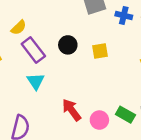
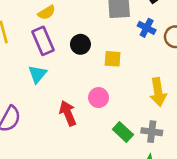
yellow semicircle: (19, 27) -> (47, 13), moved
pink circle: (99, 120) -> (99, 98), moved

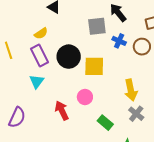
black circle: (80, 44) -> (69, 57), size x1.5
yellow square: (113, 59) -> (94, 66), size x1.5
gray cross: (152, 132) -> (136, 114), moved, turned 35

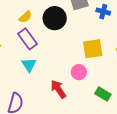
black circle: (69, 57) -> (55, 18), moved
yellow square: (94, 66) -> (93, 49), moved

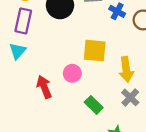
purple rectangle: (27, 39) -> (23, 21), turned 35

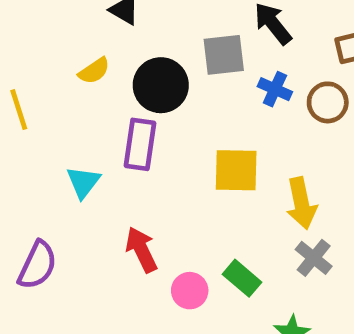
purple rectangle: (23, 21) -> (140, 144), moved
pink circle: (72, 73) -> (190, 291), moved

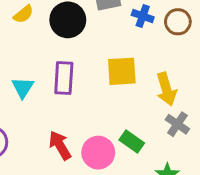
purple rectangle: (140, 144) -> (64, 78), moved
red arrow: (141, 250) -> (60, 145), moved
pink circle: (190, 291) -> (98, 153), size x1.4

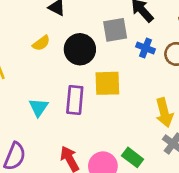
yellow square: (122, 71) -> (107, 83), moved

